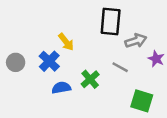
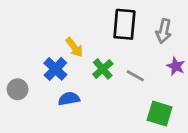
gray arrow: (136, 41) -> (164, 31), moved, turned 120
gray circle: (16, 62) -> (18, 89), moved
green cross: (90, 79) -> (103, 69), moved

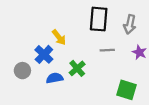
green cross: (103, 69) -> (77, 68), moved
gray line: (135, 76) -> (107, 50), moved, turned -32
gray circle: (18, 89) -> (22, 71), moved

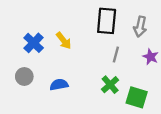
gray line: (107, 50) -> (116, 54), turned -72
blue cross: (44, 54) -> (34, 43), moved
green cross: (77, 68) -> (110, 85), moved

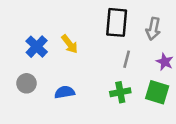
green cross: (110, 85) -> (120, 92), turned 30
green square: (137, 97) -> (157, 92), moved

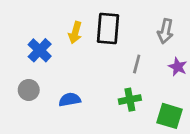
black rectangle: (117, 22) -> (108, 28), moved
yellow arrow: (70, 44) -> (75, 33), moved, turned 54
green square: (157, 92) -> (169, 116), moved

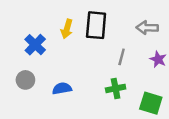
gray arrow: (165, 31) -> (147, 28), turned 80

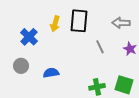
gray line: (122, 57) -> (100, 47), turned -40
green cross: (116, 88) -> (97, 87), moved

